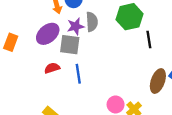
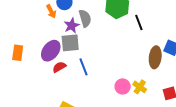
purple ellipse: (48, 34) -> (51, 51), moved

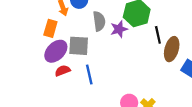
purple star: (72, 26) -> (119, 29), moved
orange rectangle: (18, 53) -> (50, 28), moved
brown ellipse: (155, 57) -> (172, 49), moved

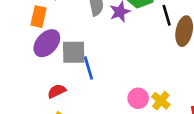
gray square: (79, 46) -> (74, 52), moved
red semicircle: (63, 71) -> (57, 91), moved

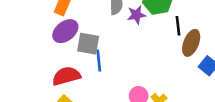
red semicircle: (57, 91) -> (66, 76), size x1.6

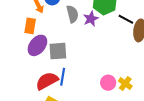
black line: (178, 26) -> (126, 19), turned -42
blue line: (99, 60) -> (63, 77), moved, turned 30

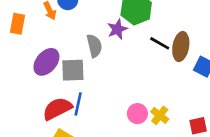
gray semicircle: (72, 14) -> (94, 46), moved
black line: (126, 19) -> (160, 43), moved
orange rectangle: (30, 26) -> (18, 24), moved

